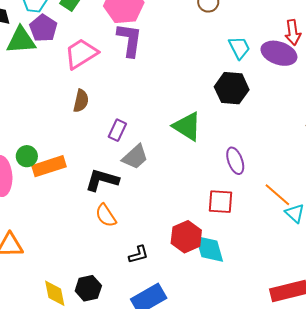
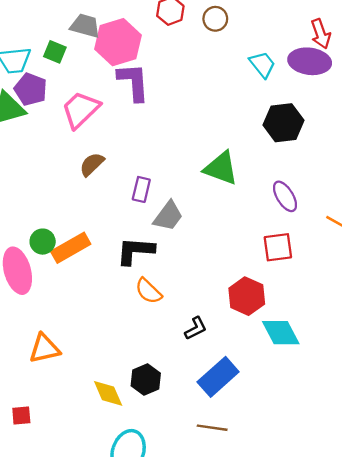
black hexagon: (232, 88) -> (283, 123), moved
brown semicircle: (81, 101) -> (92, 164), turned -135
cyan diamond: (209, 249) -> (281, 333), moved

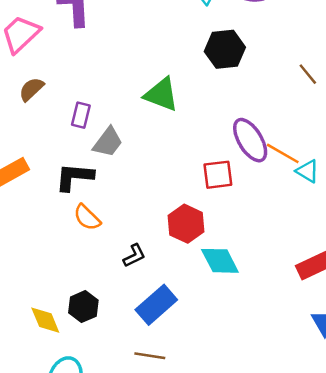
purple ellipse: (285, 196) -> (250, 140), moved, size x1.4

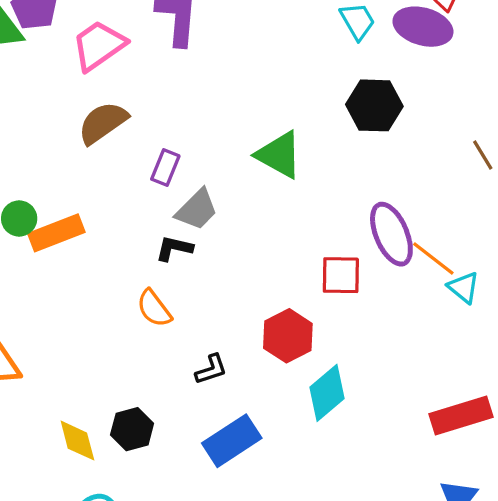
brown semicircle: (31, 89) -> (103, 123), size x1.4
black L-shape: (74, 177) -> (174, 248), moved, size x0.7
cyan diamond: (220, 261) -> (327, 393), turned 69

